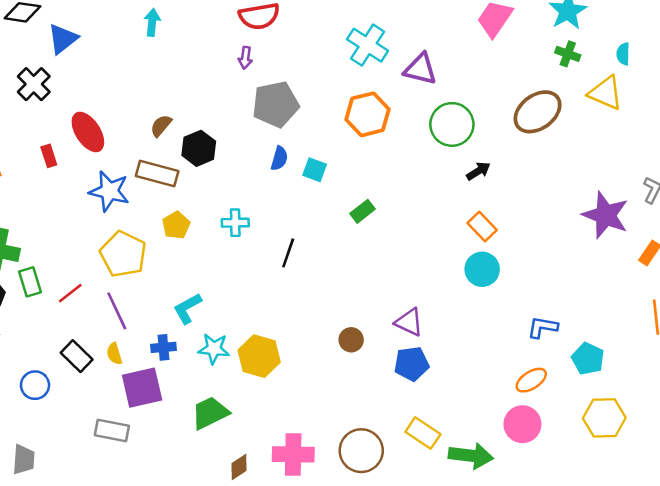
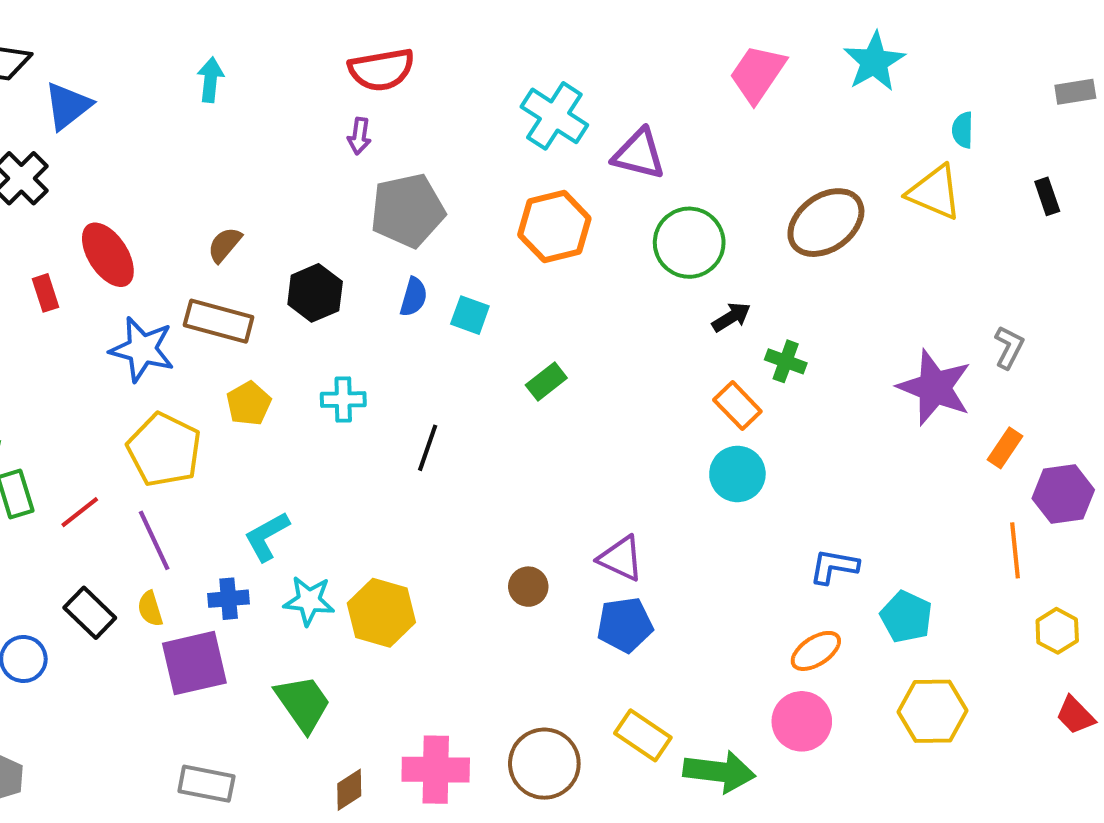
green cross: (568, 54) -> (786, 361), moved
black hexagon: (199, 148) -> (315, 293), moved
green trapezoid: (210, 413) -> (303, 703), turned 81
gray rectangle: (112, 430) -> (206, 784), moved

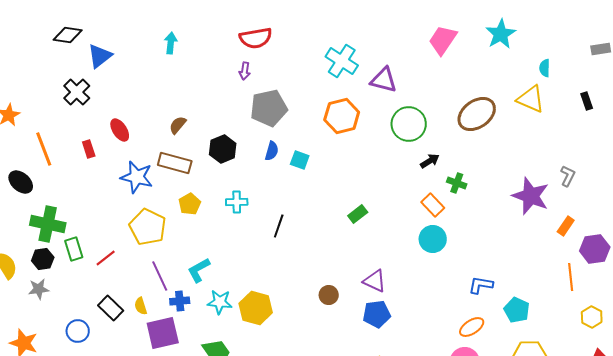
red ellipse: (108, 255) -> (120, 130), size x0.7
green rectangle: (546, 381) -> (358, 214), moved
purple line: (154, 540) -> (160, 276), moved

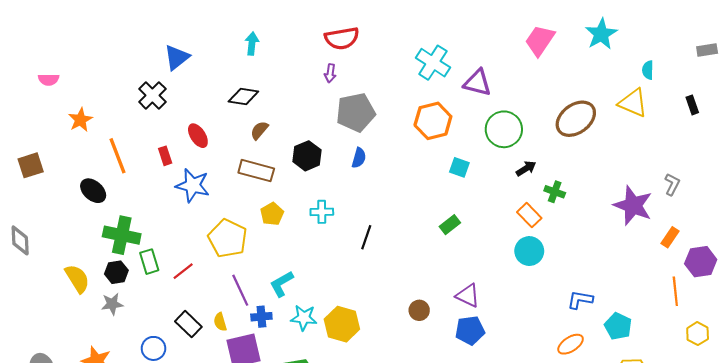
black diamond: (68, 35) -> (243, 96), moved
cyan square: (300, 160) -> (459, 167), moved
blue star: (137, 177) -> (193, 185), moved

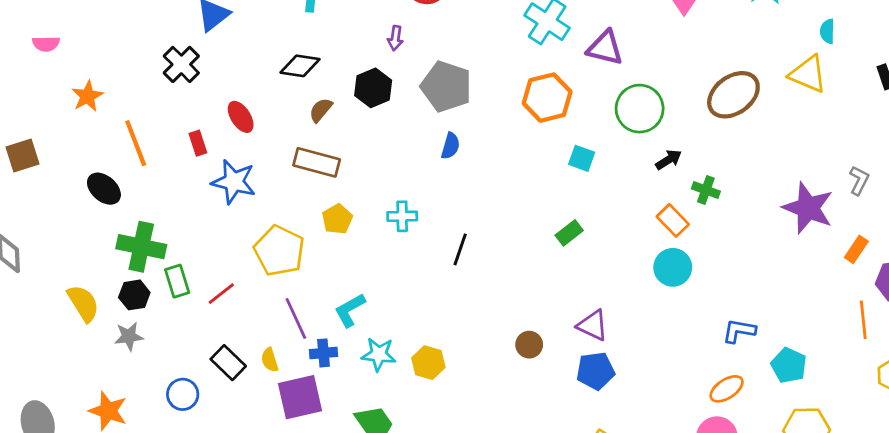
purple arrow: (330, 73) -> (395, 38), moved
gray pentagon: (356, 112) -> (446, 86), turned 30
black hexagon: (307, 156) -> (373, 88), moved
yellow hexagon: (342, 324) -> (428, 363), size x0.7

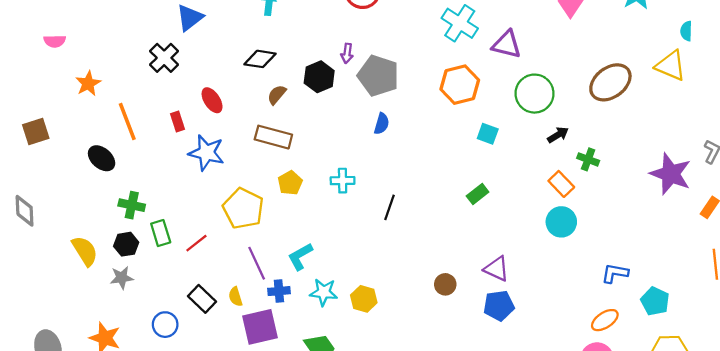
purple arrow: (395, 38) -> (347, 53), moved
green cross: (141, 247) -> (132, 205), size x0.7

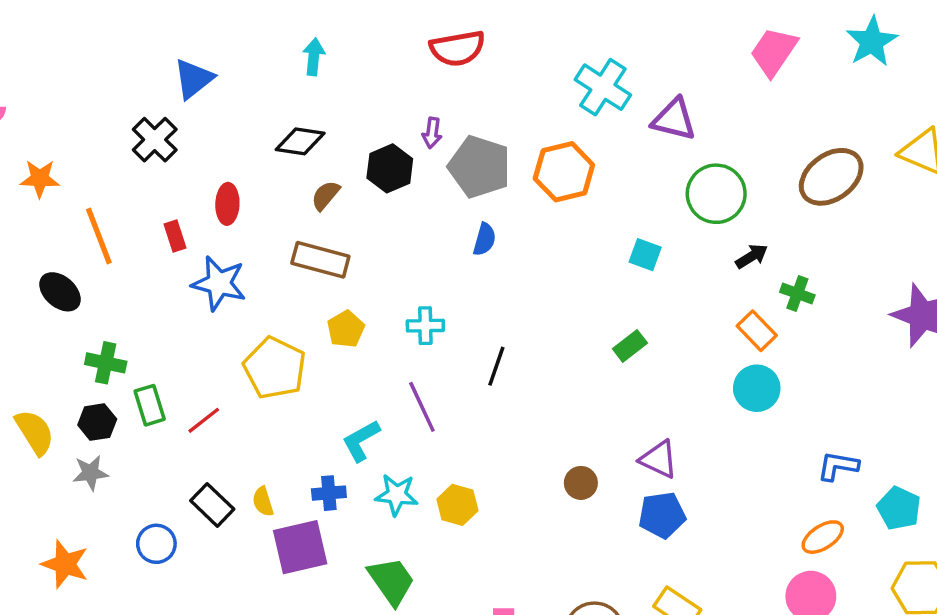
orange star: (88, 84) -> (40, 179), turned 30
orange hexagon: (460, 85) -> (564, 172), moved
red ellipse: (212, 100) -> (227, 204), turned 35
purple line: (257, 263) -> (422, 407), moved

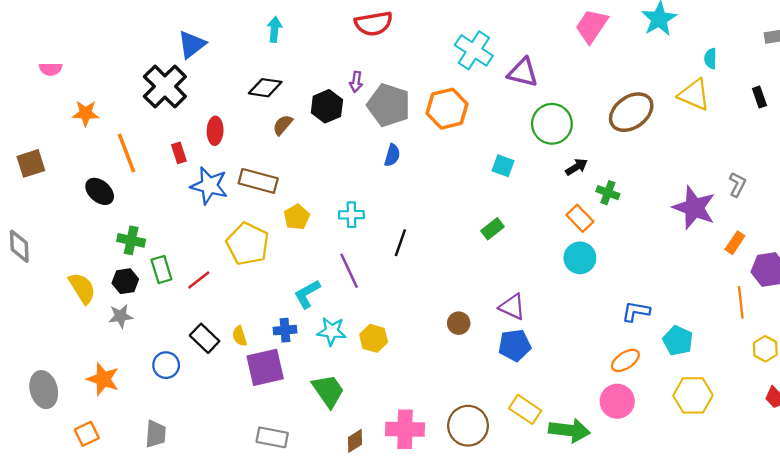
black cross: (155, 140) -> (165, 86), size x1.4
brown rectangle: (320, 260) -> (258, 181), moved

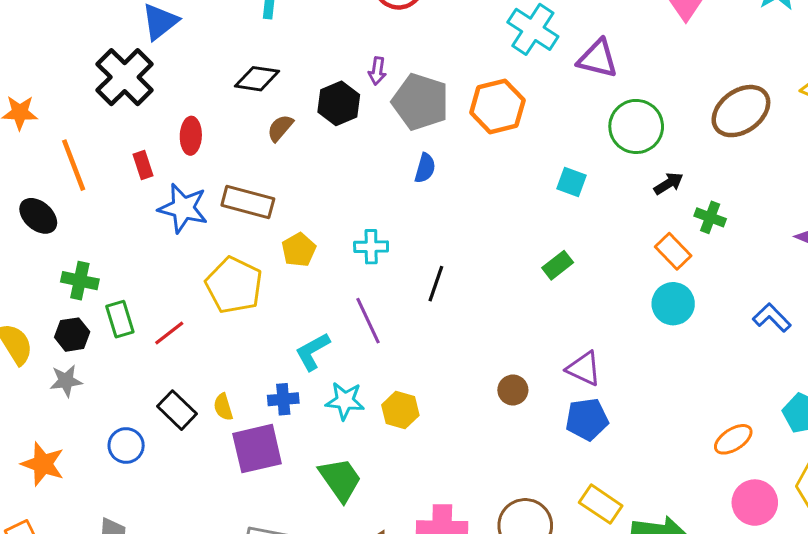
blue L-shape: (636, 311) -> (772, 318), moved, turned 36
pink circle: (617, 401) -> (755, 503), moved

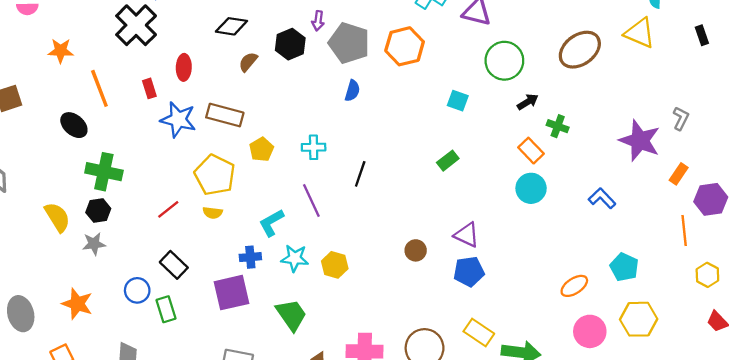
green cross: (80, 281) -> (104, 172), size x1.4
green rectangle: (120, 319) -> (166, 309), moved
yellow semicircle: (223, 407) -> (213, 213), moved, turned -66

